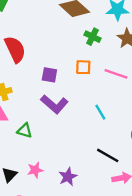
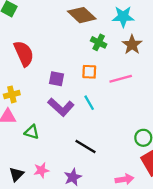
pink line: (116, 74) -> (121, 79), turned -35
cyan line: (100, 112) -> (89, 103), moved
black line: (108, 155) -> (85, 146), moved

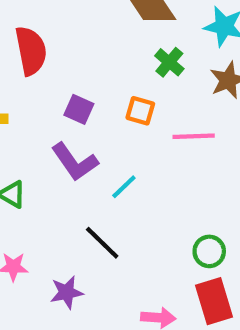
cyan line: (89, 103) -> (124, 187), moved, turned 63

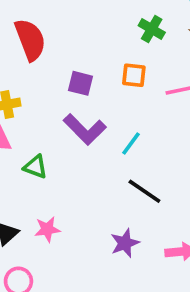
black line: (102, 243) -> (144, 191), moved
purple star: (67, 292) -> (125, 243), moved

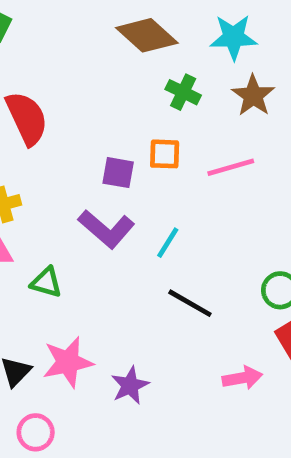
purple square: (81, 83) -> (118, 173), moved
pink star: (47, 229) -> (68, 362), size x1.5
purple star: (125, 243) -> (130, 385), moved

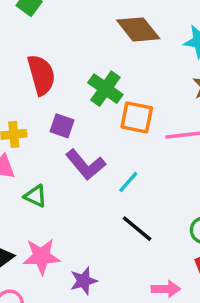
green cross: (183, 92) -> (105, 89), moved, size x1.4
orange square: (165, 154) -> (137, 117), size x1.4
purple square: (118, 173) -> (62, 126), moved

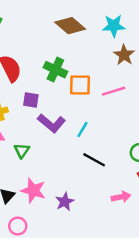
green triangle: (35, 196) -> (22, 151), turned 49
pink star: (41, 256) -> (33, 190), turned 30

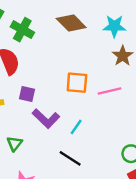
green cross: (55, 70) -> (22, 30), moved
black line: (94, 160) -> (70, 158), moved

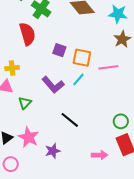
purple square: (27, 94) -> (59, 50), moved
cyan line: (76, 127) -> (78, 79), moved

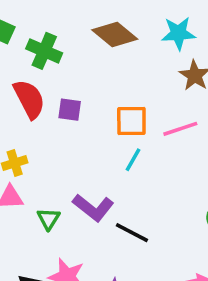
purple square: (59, 50) -> (70, 110), moved
purple L-shape: (53, 85) -> (93, 208), moved

